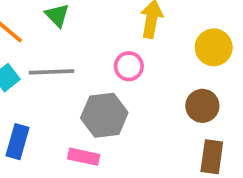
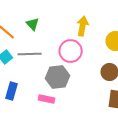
pink circle: (129, 66) -> (71, 51), size x1.5

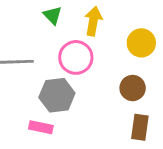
green triangle: (33, 24) -> (53, 15), moved

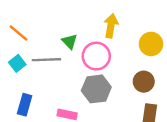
green triangle: (53, 15) -> (70, 41), moved
gray hexagon: (57, 95) -> (96, 89), moved

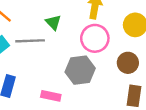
pink circle: (96, 56) -> (95, 38), moved

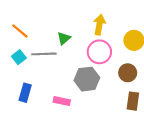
green triangle: (53, 22) -> (64, 38), turned 32

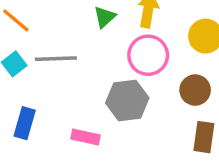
green triangle: (64, 38) -> (105, 17), moved

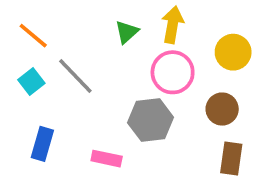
gray line: (56, 59) -> (75, 76), turned 48

